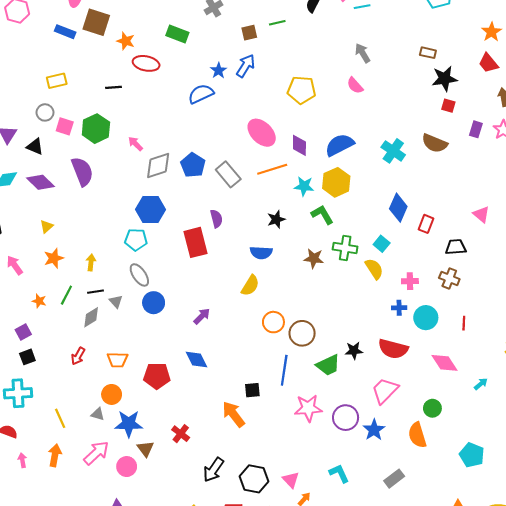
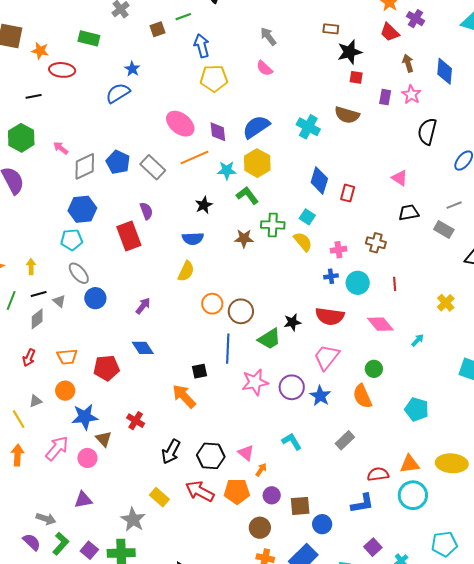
blue arrow: (246, 66) -> (202, 46), moved, turned -40
black trapezoid: (456, 247) -> (409, 213), moved
gray triangle: (98, 414) -> (36, 401), moved, turned -32

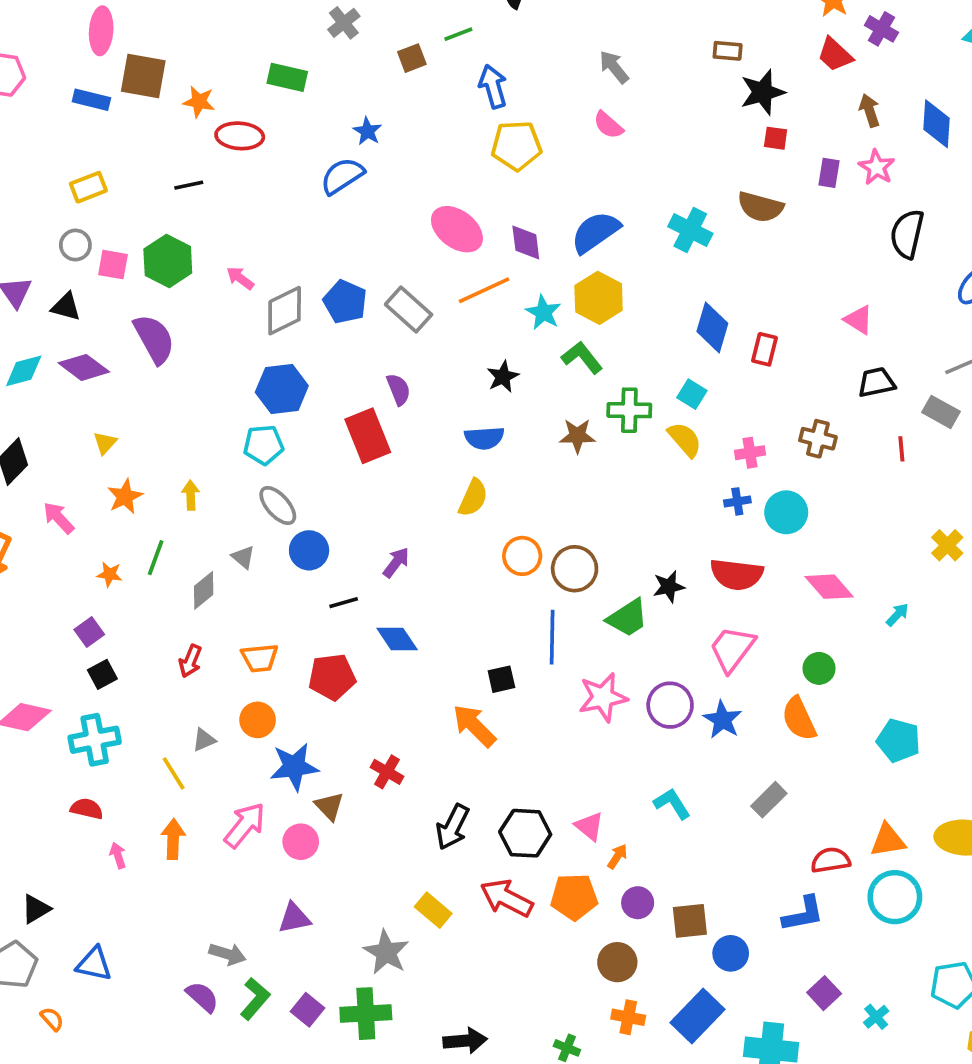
cyan star: (227, 170) -> (543, 312), turned 30
red line: (395, 284) -> (901, 449), moved
black line: (39, 294) -> (344, 603), moved

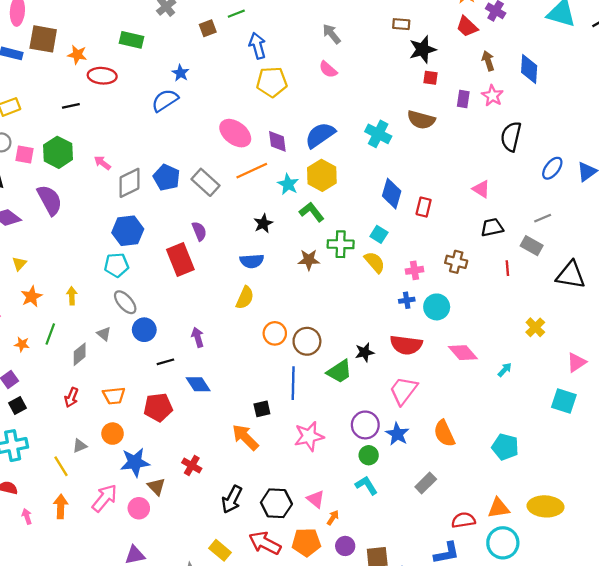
purple arrow: (396, 562) -> (198, 337), turned -54
green circle: (819, 668) -> (369, 455), moved
pink star: (603, 697) -> (309, 436), moved

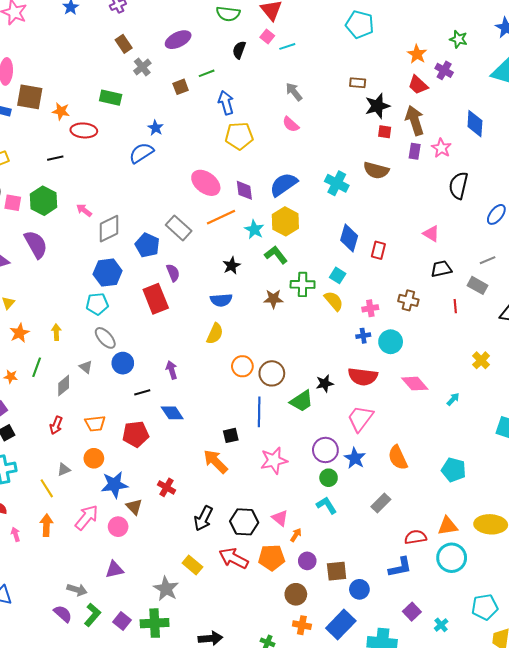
brown arrow: (488, 61) -> (415, 121), moved, size x1.6
blue pentagon: (167, 178) -> (147, 245), moved

